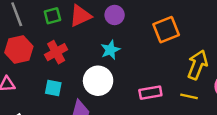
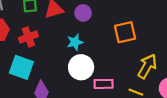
white circle: (98, 81) -> (81, 67), moved
cyan square: (53, 88) -> (21, 67), size x1.6

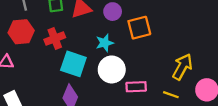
orange square: (125, 32) -> (139, 28), moved
cyan square: (21, 67) -> (73, 64), moved

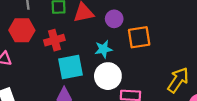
cyan square: (73, 64) -> (71, 67), turned -35

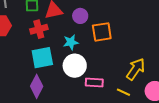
red cross: (54, 40) -> (39, 29), moved

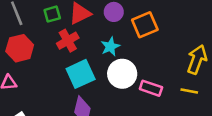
pink rectangle: (94, 82) -> (151, 88), turned 30

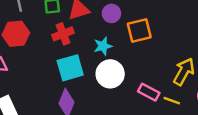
pink rectangle: (151, 88) -> (149, 92), moved

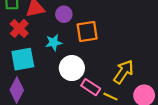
red cross: (63, 34) -> (19, 28), turned -30
white circle: (110, 74) -> (72, 68), moved

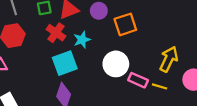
cyan star: (54, 42) -> (82, 40), moved

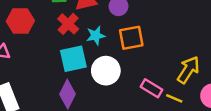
orange square: (125, 24) -> (131, 38), moved
white circle: (116, 64) -> (106, 71), moved

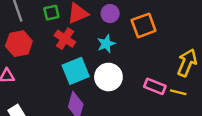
cyan star: (96, 36) -> (106, 44), moved
orange square: (131, 38) -> (144, 25), moved

